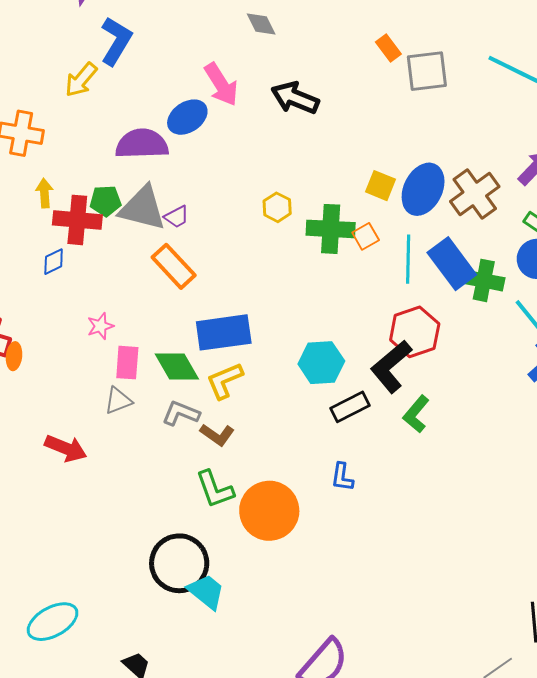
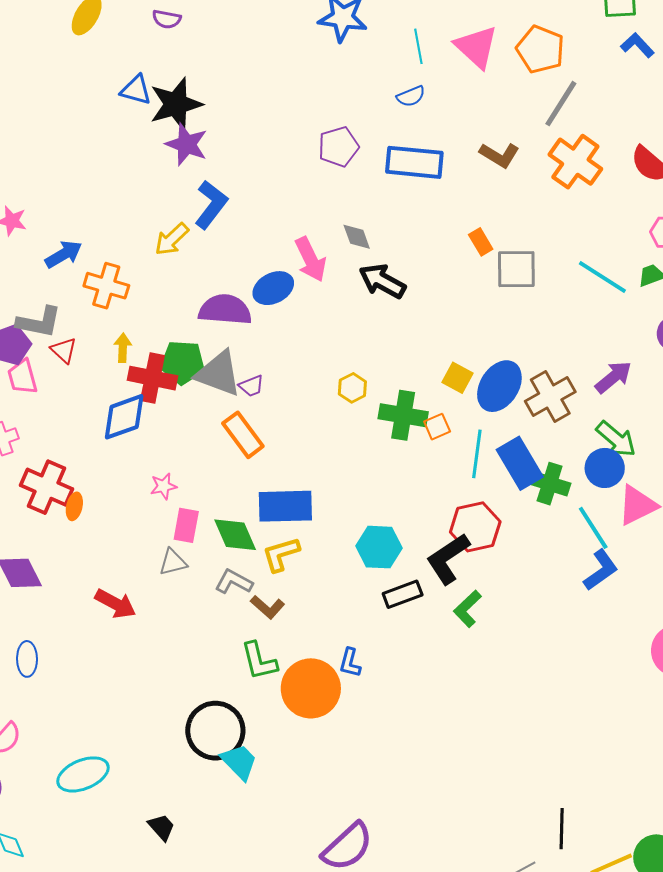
gray diamond: (261, 24) -> (357, 237), moved
green pentagon: (106, 201) -> (183, 362), size x1.4
blue diamond: (54, 262) -> (124, 417), size x1.8
blue L-shape: (342, 477) -> (350, 663), moved

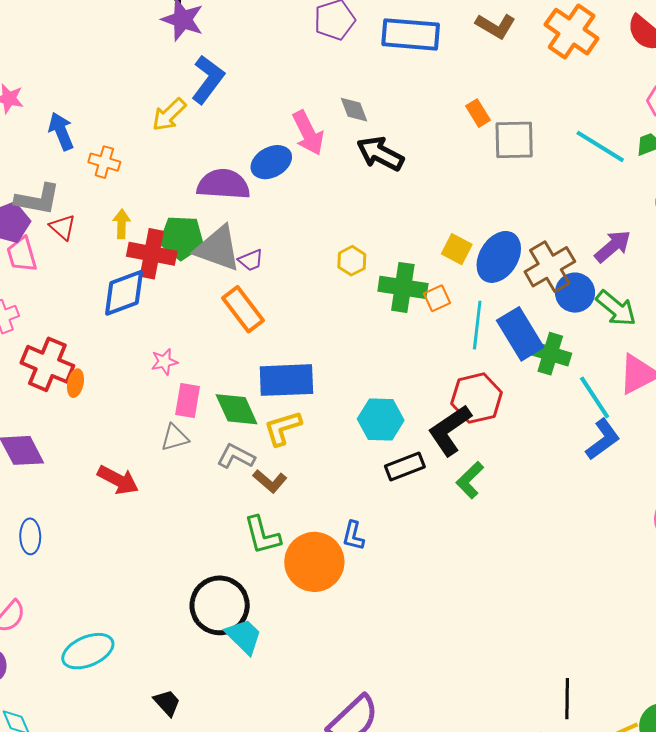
blue arrow: (64, 254) -> (61, 131), turned -81
orange cross: (106, 286) -> (104, 162), size x0.7
blue circle: (605, 468) -> (575, 293), moved

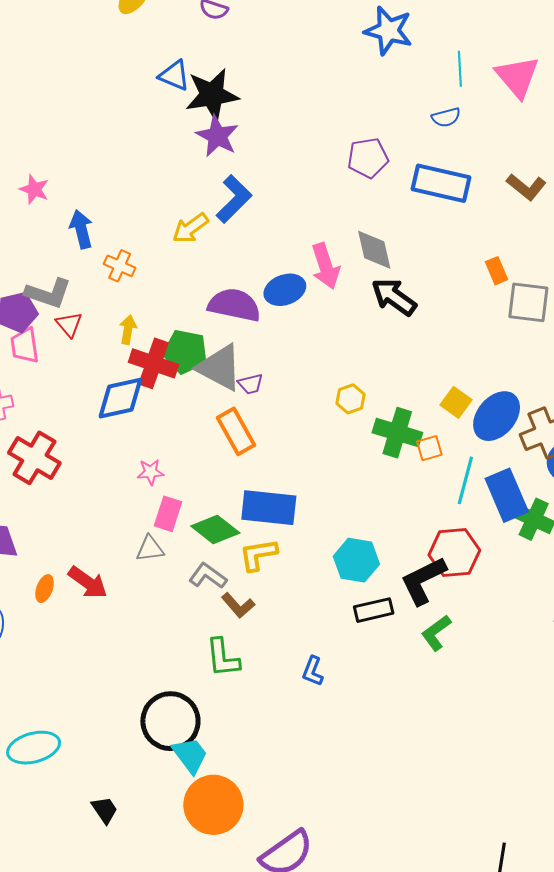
gray diamond: (354, 110) -> (374, 250), size x1.4
orange ellipse: (75, 383) -> (45, 589), moved
green diamond: (237, 409) -> (215, 529), turned -36
orange circle: (314, 562) -> (213, 805), moved

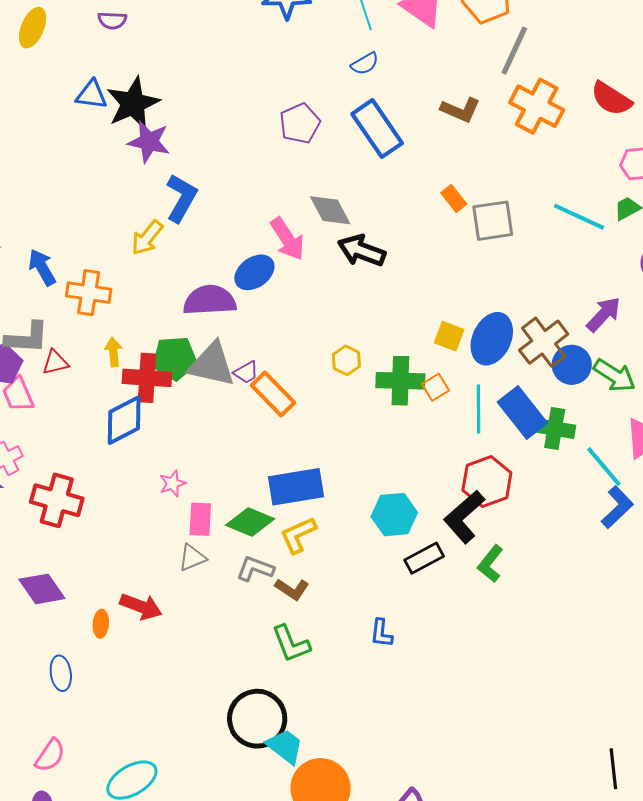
blue rectangle: (441, 183) -> (377, 129), turned 58
orange cross: (120, 266) -> (89, 293), size x1.4
red triangle: (69, 324) -> (55, 362), turned -48
orange rectangle: (236, 431) -> (273, 394), moved

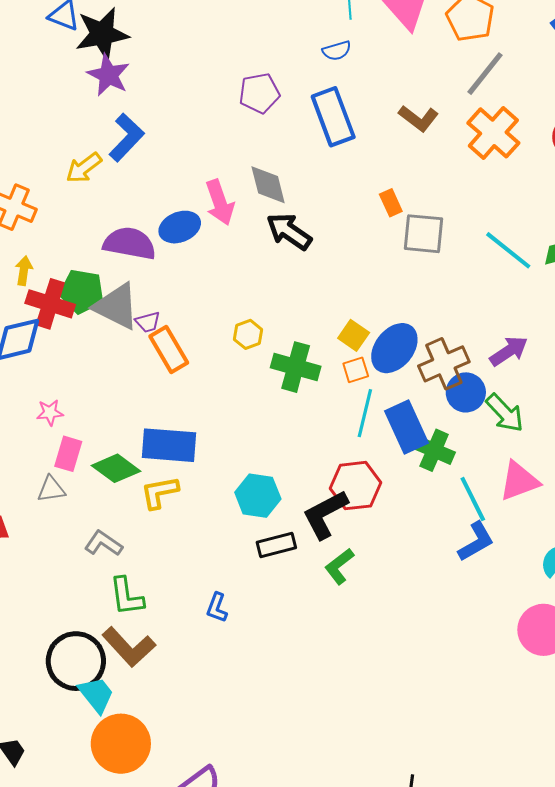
orange square: (435, 387) -> (356, 370), moved
gray L-shape: (255, 569) -> (103, 543), moved
brown L-shape: (292, 589) -> (129, 647), moved, size x1.6

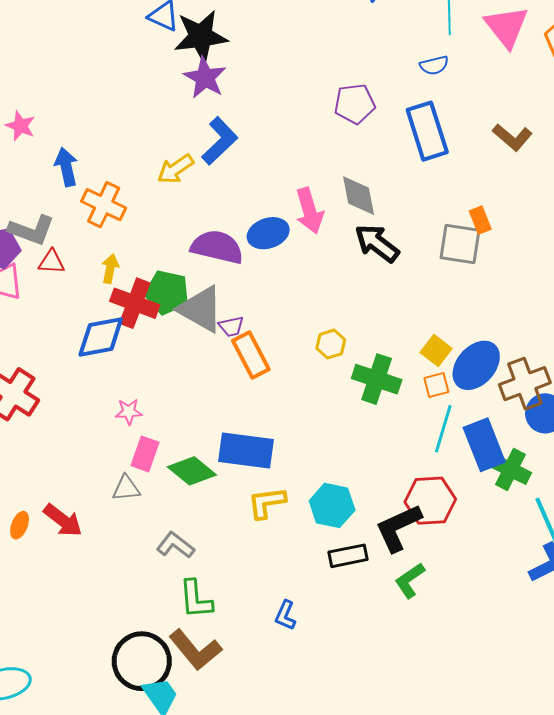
gray square: (424, 234) -> (460, 244), moved
yellow L-shape: (160, 492) -> (267, 503), moved

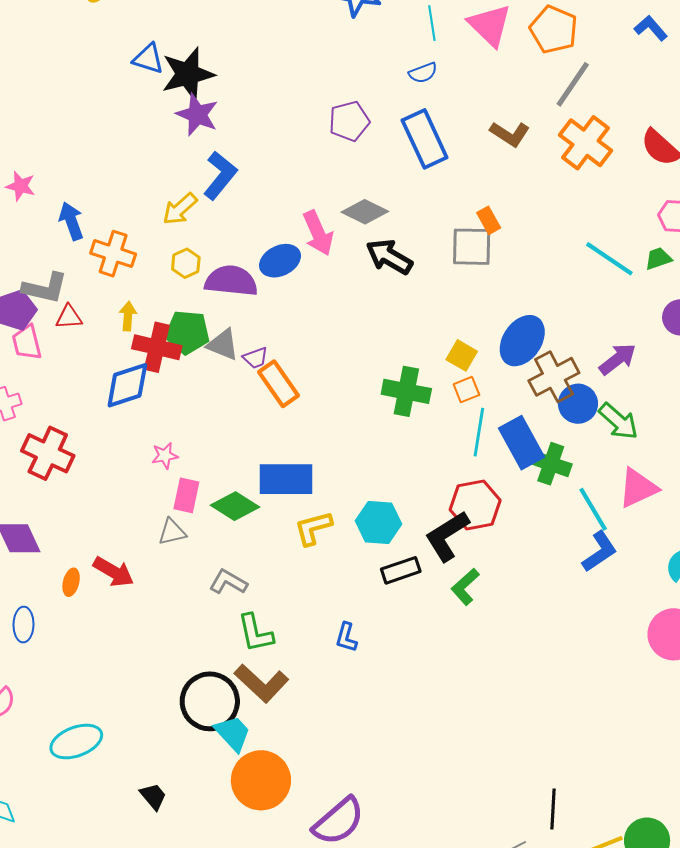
gray diamond: (359, 196) -> (365, 212), turned -45
gray triangle: (201, 309) -> (223, 345), size x0.7
yellow hexagon: (331, 344) -> (186, 263), moved
blue ellipse: (476, 365) -> (522, 341), moved

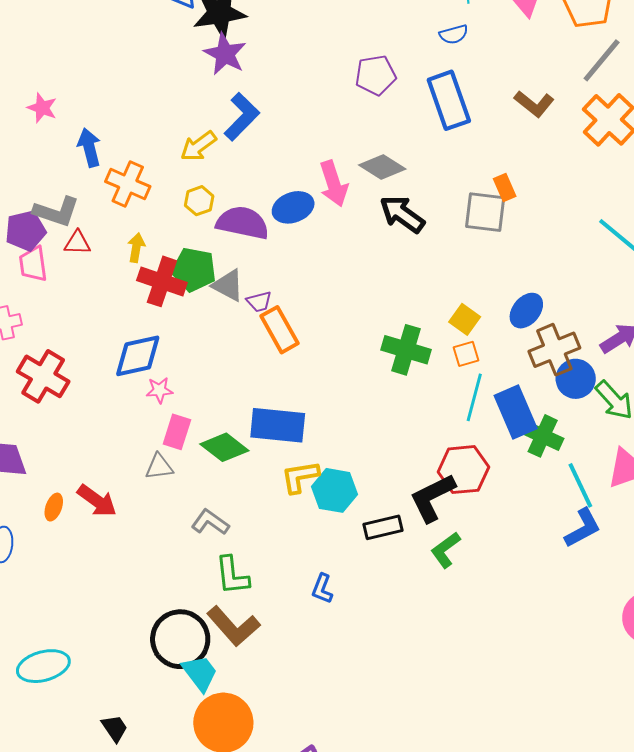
blue ellipse: (522, 341) -> (526, 311), size x0.7
blue diamond: (127, 385) -> (138, 356), moved
cyan hexagon: (378, 522) -> (335, 490), moved

